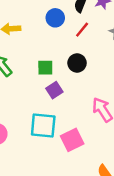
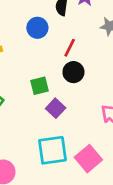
red line: (82, 30) -> (70, 48), moved

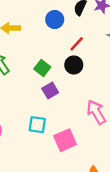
green square: (40, 86) -> (42, 68), turned 35
cyan square: (52, 150) -> (37, 125), size x0.7

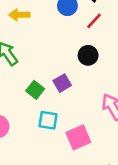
red line: (77, 44) -> (94, 21), moved
green square: (42, 68) -> (35, 90), moved

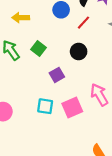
green square: (35, 90) -> (38, 48), moved
pink square: (78, 137) -> (72, 108), moved

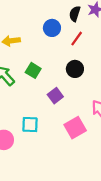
cyan square: (45, 106) -> (30, 125), moved

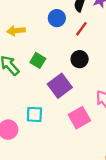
purple square: (55, 96) -> (60, 86), size x1.5

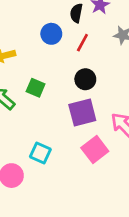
purple square: (60, 86) -> (82, 112), moved, turned 30
cyan square: (34, 114) -> (40, 153), turned 30

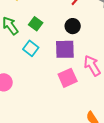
cyan square: (40, 153) -> (31, 48), moved

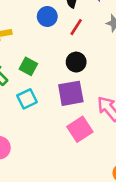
cyan square: (31, 48) -> (27, 99), turned 35

